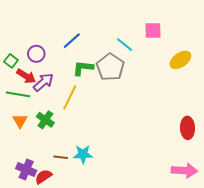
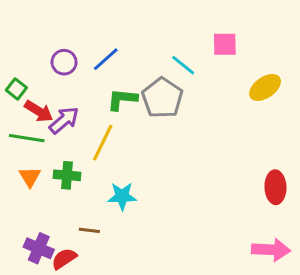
purple circle: (36, 54) -> (64, 62), moved
green cross: (45, 120) -> (67, 175), turned -30
cyan star: (83, 154) -> (122, 196), moved

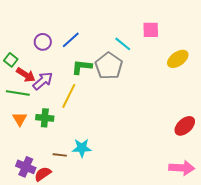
red ellipse: (275, 187) -> (185, 126), turned 50
cyan star: (122, 196) -> (82, 148), moved

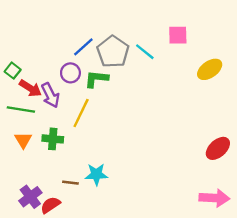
purple circle: (43, 42) -> (70, 73), moved
gray pentagon: (109, 66) -> (113, 52), moved
purple arrow: (43, 81) -> (50, 95), turned 105
purple cross: (26, 167) -> (30, 197), turned 30

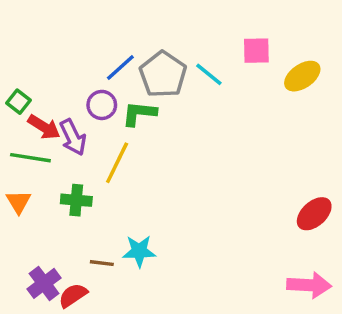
yellow ellipse: (210, 69) -> (302, 76), moved
orange triangle: (23, 140) -> (18, 202), moved

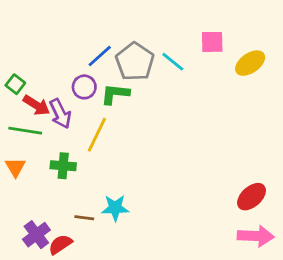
red ellipse: (314, 214) -> (252, 197), moved

